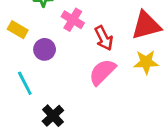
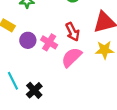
pink cross: (73, 20) -> (49, 42), moved
cyan line: (25, 83) -> (13, 81), moved

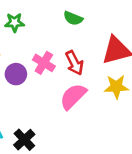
pink cross: (49, 42) -> (44, 63), moved

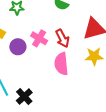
pink semicircle: (73, 96) -> (61, 64), turned -50

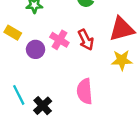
pink semicircle: (61, 64) -> (85, 91), moved

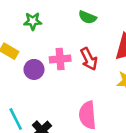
pink cross: (59, 40) -> (60, 59), turned -36

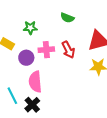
green star: (33, 21) -> (30, 28), moved
pink semicircle: (87, 115) -> (35, 82), moved

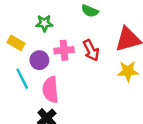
cyan line: (12, 96) -> (22, 79), moved

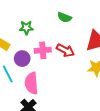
red arrow: (91, 50) -> (65, 50), turned -36

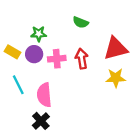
red arrow: (65, 50) -> (82, 59), turned -126
purple circle: (22, 59) -> (34, 54), moved

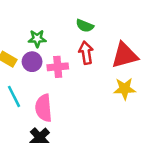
red arrow: (82, 59) -> (86, 53), moved

